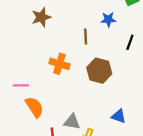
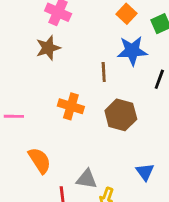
blue star: (108, 19) -> (132, 51), size x1.5
pink line: (21, 85) -> (14, 116), moved
blue triangle: (119, 116) -> (145, 172), turned 35

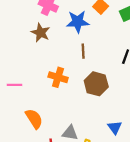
brown star: (48, 48) -> (41, 33), turned -30
blue star: (132, 51) -> (78, 22), moved

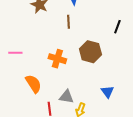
brown line: (83, 51) -> (68, 22), moved
orange cross: (58, 77) -> (57, 59), moved

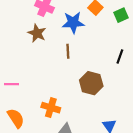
orange cross: (57, 59) -> (51, 108), moved
orange semicircle: (33, 84) -> (16, 118), moved

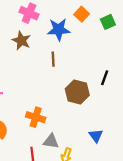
black line: (120, 57) -> (105, 78), moved

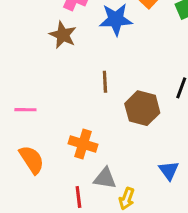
brown line: (53, 59) -> (105, 82), moved

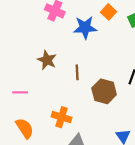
brown star: (63, 35) -> (47, 60), moved

